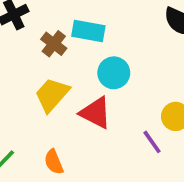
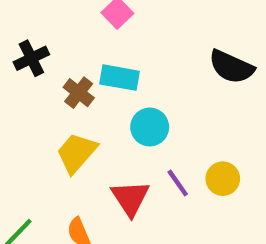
red triangle: (96, 113) -> (130, 198), moved, turned 30
purple line: (152, 142) -> (178, 183), moved

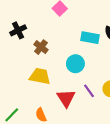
cyan rectangle: (120, 78) -> (90, 38), moved
yellow trapezoid: (77, 153) -> (40, 76), turned 60

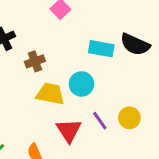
brown cross: (41, 47) -> (35, 61), turned 32
yellow trapezoid: (40, 76) -> (50, 94), moved

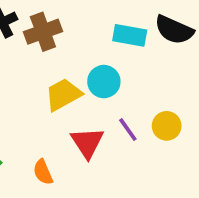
brown cross: (35, 61) -> (43, 32), moved, size x1.4
yellow trapezoid: (50, 94) -> (63, 94), turned -40

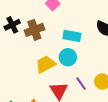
cyan rectangle: (130, 35) -> (72, 36), moved

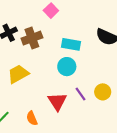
yellow trapezoid: (46, 64) -> (18, 74), moved

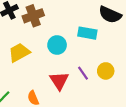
cyan rectangle: (71, 44) -> (87, 33), moved
cyan circle: (67, 67) -> (57, 45), moved

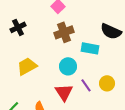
brown cross: (33, 16) -> (64, 32), moved
cyan circle: (57, 45) -> (68, 66), moved

